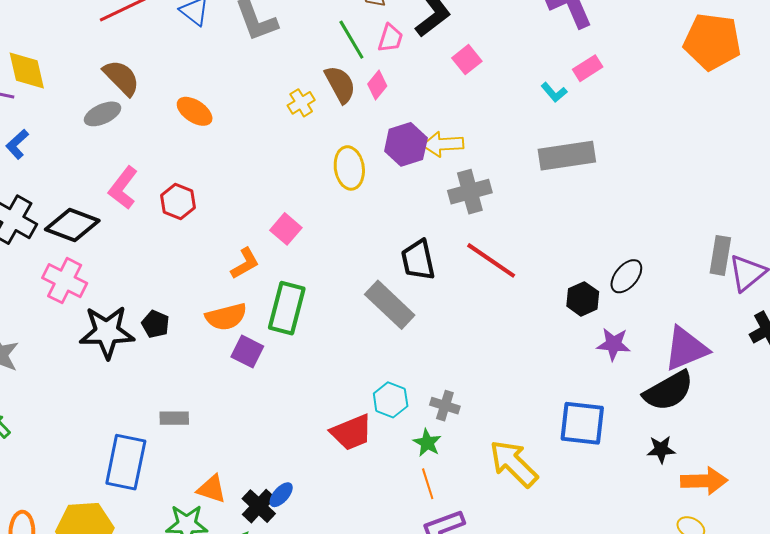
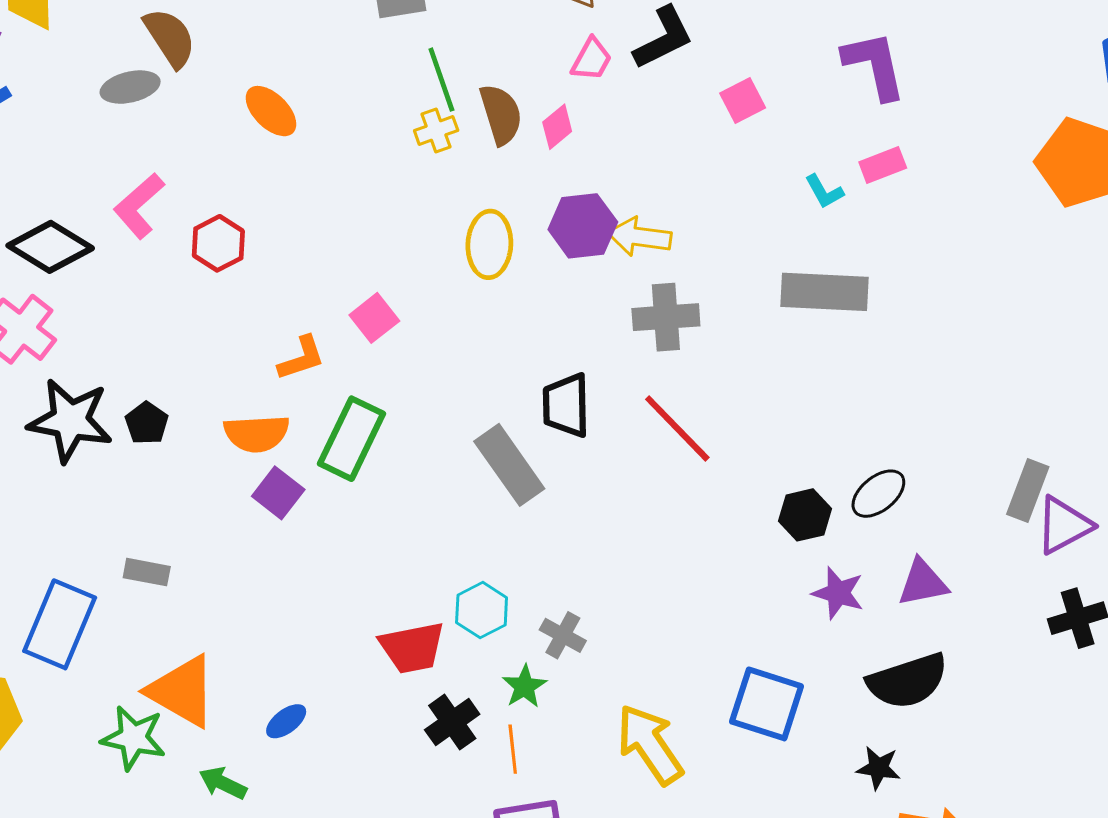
green line: (351, 40) -> (441, 80), moved
pink square: (467, 60) -> (743, 100), moved
purple triangle: (686, 349) -> (923, 583), moved, size x0.7
orange triangle: (212, 489) -> (182, 691), size x1.6
black cross: (259, 506) -> (452, 722), moved

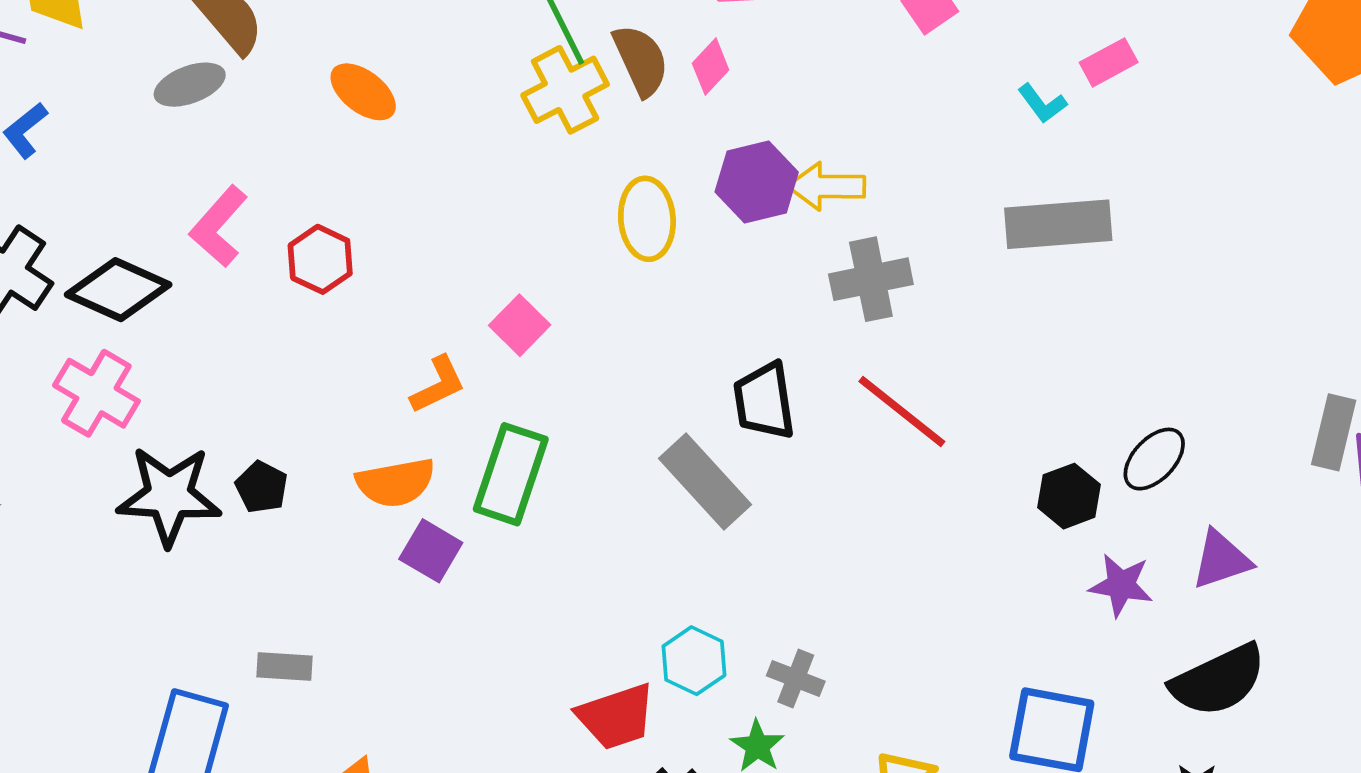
yellow cross: (436, 131) -> (565, 90), size x1.6

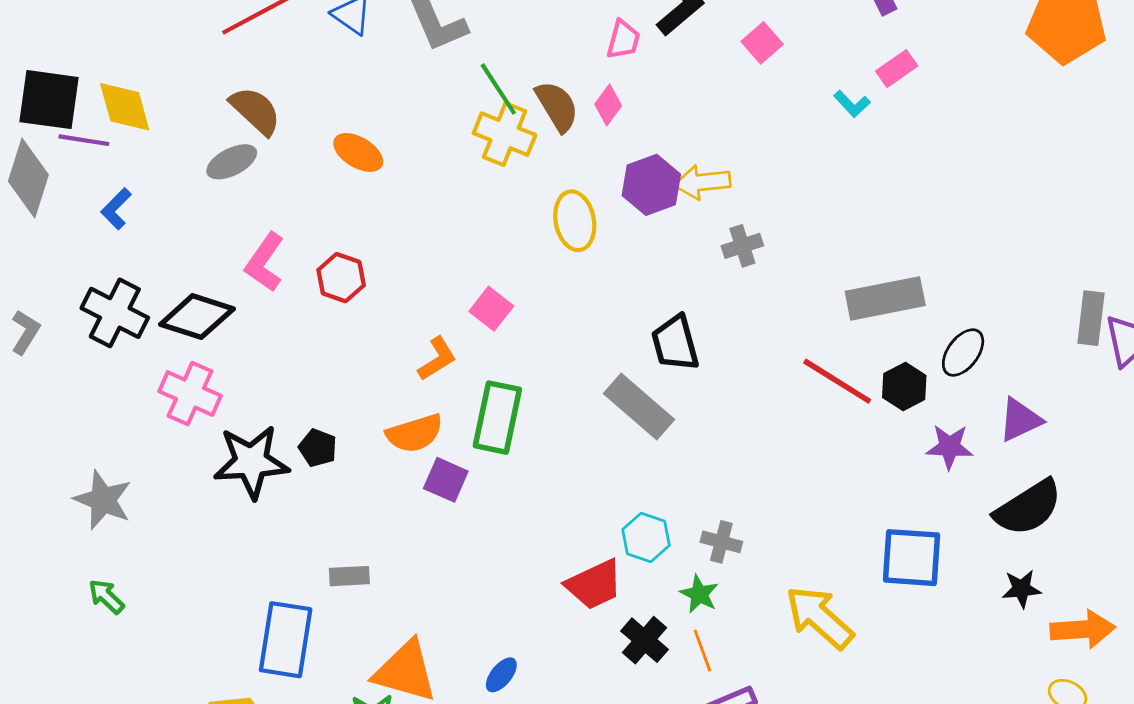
yellow cross: (565, 90) -> (505, 134), turned -34
gray rectangle: (1058, 224) -> (885, 298), moved
gray cross: (871, 279) -> (742, 246), size x0.7
red line: (902, 412) -> (837, 381), moved

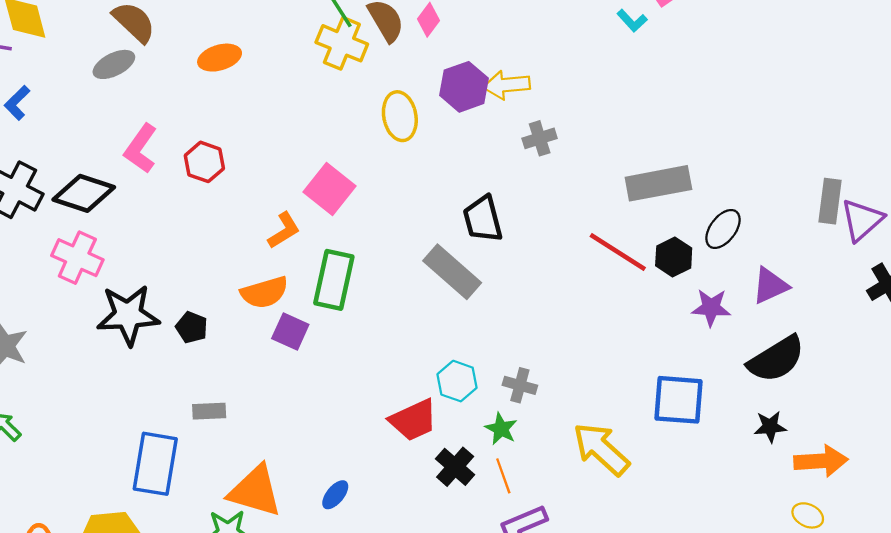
orange ellipse: (358, 152) -> (220, 58), turned -48
pink square: (491, 309) -> (330, 189), size x1.4
black pentagon: (318, 448) -> (192, 327), moved

